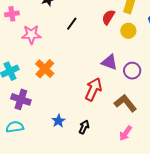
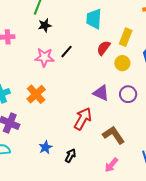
pink star: (31, 35) -> (44, 57), moved
purple circle: (132, 71) -> (128, 94), moved

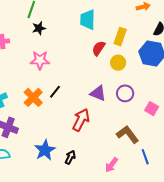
black line: (66, 52) -> (55, 92), moved
brown L-shape: (114, 135) -> (127, 134), moved
blue star: (45, 147) -> (45, 150), size x1.5

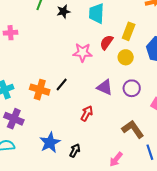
black star: (39, 28) -> (63, 12), moved
pink star: (40, 60) -> (83, 52), moved
orange cross: (33, 97) -> (40, 90), turned -30
red arrow: (81, 120) -> (87, 113), size x0.7

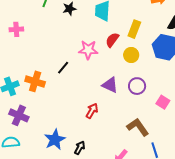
black line: (62, 85) -> (63, 68), moved
orange cross: (40, 90) -> (35, 81), moved

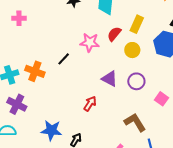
blue star: (55, 140) -> (51, 130), turned 30

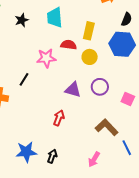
red semicircle: (114, 34) -> (69, 45), turned 70

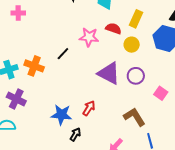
purple triangle: (73, 90) -> (109, 73), size x1.4
red arrow: (59, 118) -> (89, 108), moved
blue star: (26, 152) -> (61, 115), moved

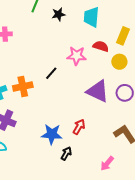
orange cross: (34, 66) -> (23, 87), turned -30

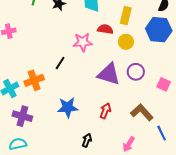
red arrow: (79, 127) -> (105, 111), moved
blue star: (52, 134) -> (68, 107), moved

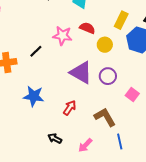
yellow rectangle: (126, 16) -> (121, 20), moved
black arrow: (87, 140) -> (55, 138), moved, turned -96

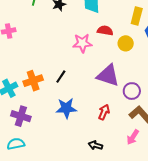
black line: (36, 51) -> (61, 77), moved
purple circle: (108, 76) -> (132, 91), moved
pink arrow: (85, 145) -> (133, 137), moved

